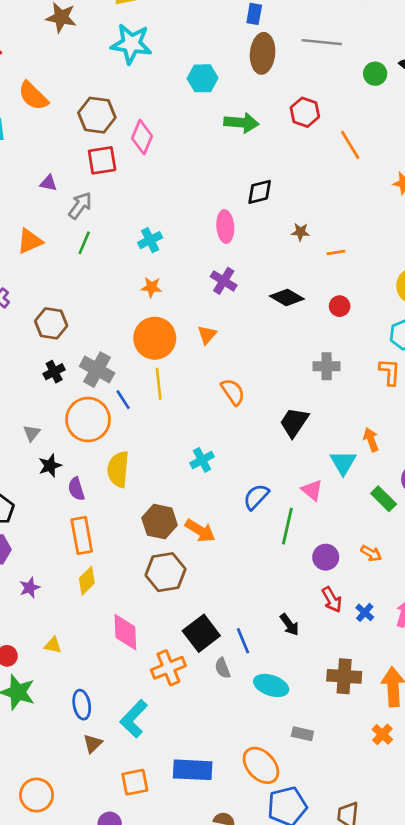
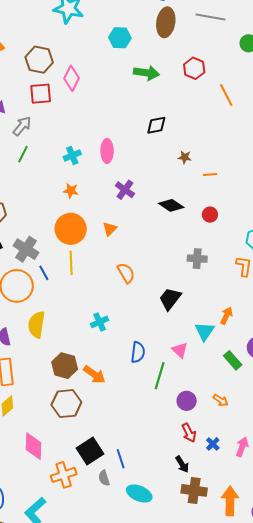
pink ellipse: (225, 227) -> (107, 151), moved
orange arrow: (371, 440) -> (226, 316), turned 42
blue semicircle: (256, 497) -> (138, 352), turned 140
black arrow: (289, 625) -> (182, 464), moved

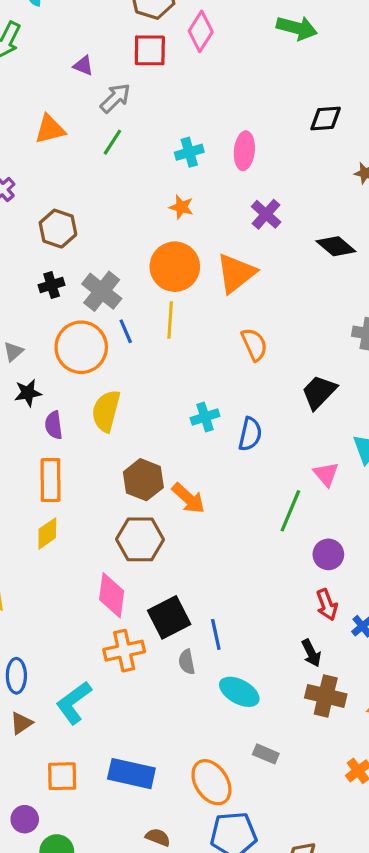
green arrow: (146, 73) -> (297, 28), moved
orange triangle: (110, 229) -> (236, 273), size x1.8
blue semicircle: (138, 352) -> (250, 434), moved
pink diamond: (33, 446) -> (112, 595), moved

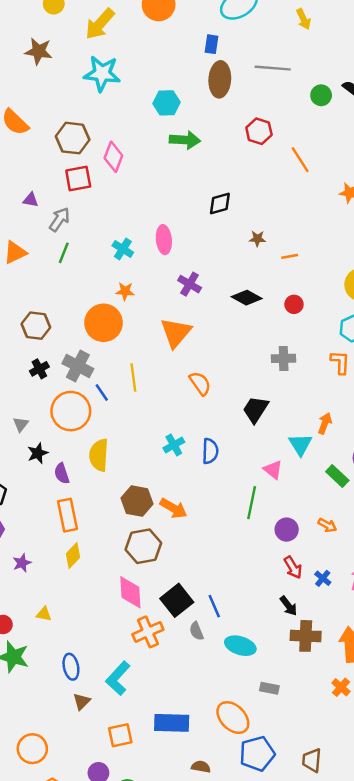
cyan cross: (189, 152) -> (123, 249), turned -30
orange circle: (175, 267) -> (104, 323), moved

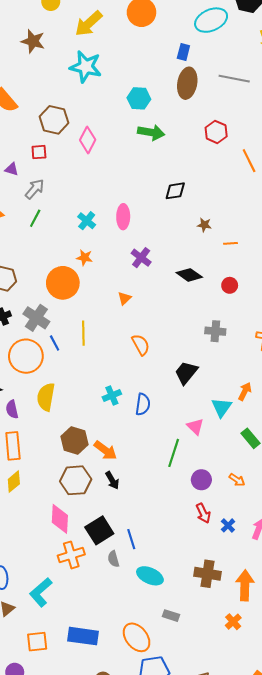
red square: (78, 179) -> (39, 152), moved, size x0.7
orange triangle: (176, 333) -> (124, 298), size x0.5
black arrow: (288, 606) -> (112, 480), moved

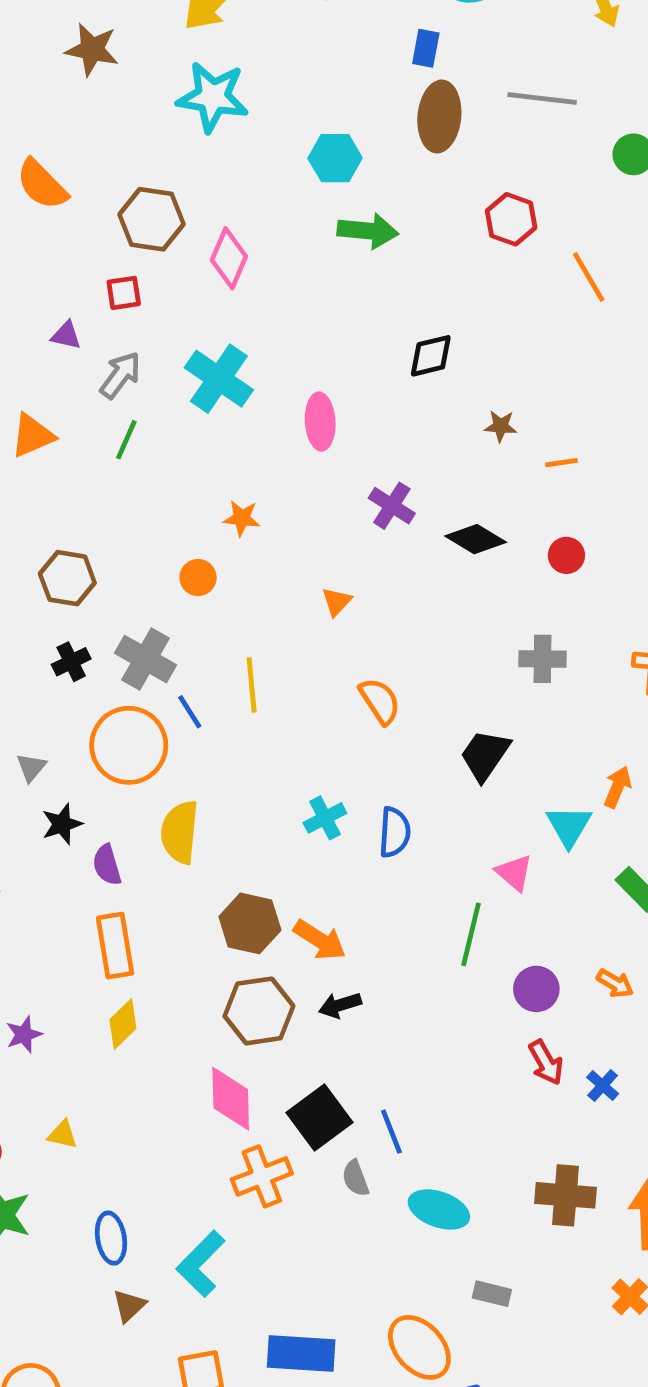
cyan cross: (87, 221) -> (219, 379), moved, size x1.6
purple cross: (141, 258) -> (392, 506), moved
orange circle: (63, 283) -> (198, 578), size x0.5
black arrow: (112, 480) -> (340, 1005), turned 108

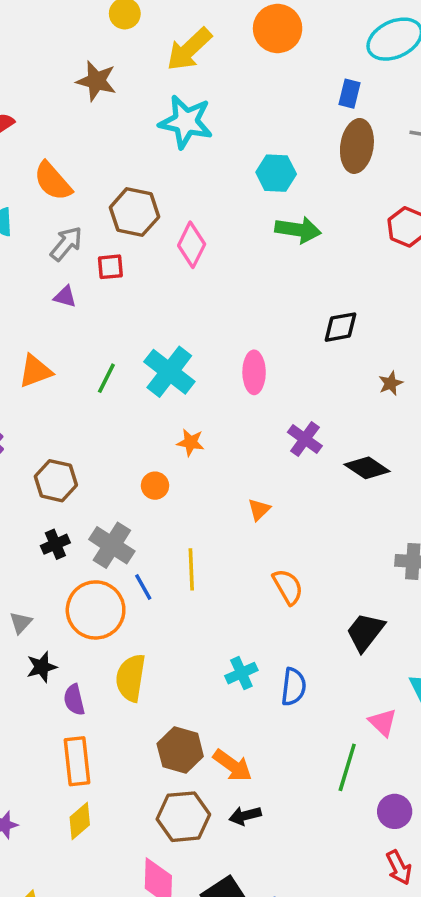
gray arrow: (120, 375) -> (66, 244), moved
cyan cross: (219, 379) -> (169, 372), moved
brown star: (501, 426) -> (391, 383), turned -30

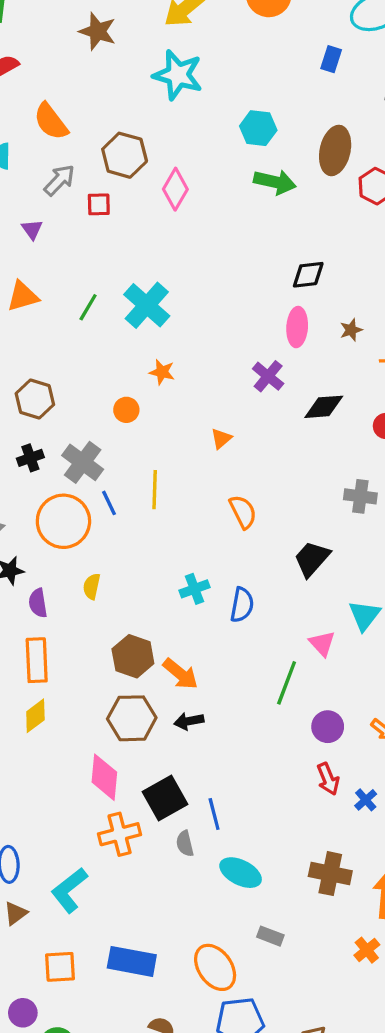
brown ellipse: (357, 146) -> (335, 150), moved
purple triangle: (65, 297) -> (32, 229), moved, turned 35
pink ellipse: (254, 372) -> (297, 327), moved
black diamond: (367, 468) -> (324, 407), turned -42
yellow semicircle: (131, 678) -> (92, 586), size x0.6

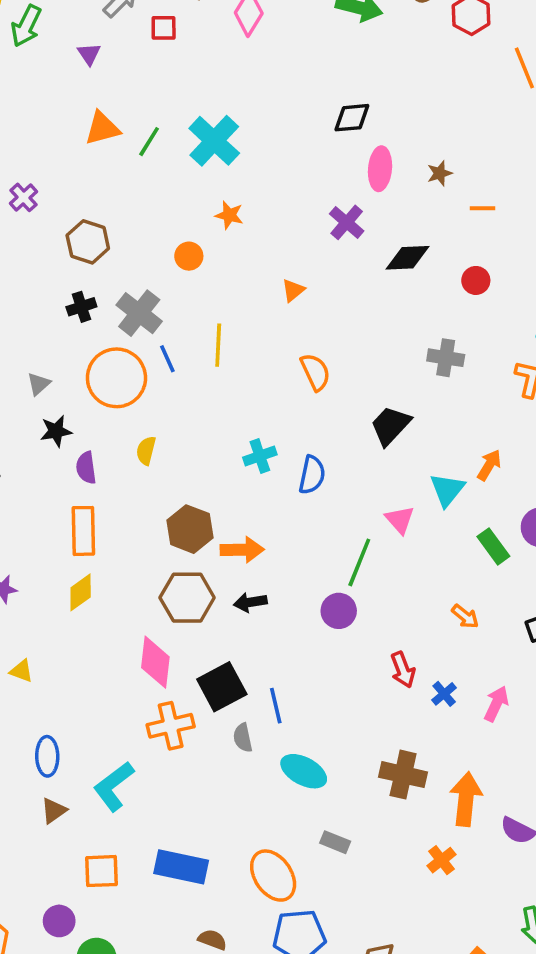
black diamond: (308, 275) -> (352, 118), moved
orange triangle: (23, 296) -> (102, 128), moved
orange arrow: (180, 674) -> (242, 550), turned -42
purple circle: (328, 727) -> (339, 611), moved

